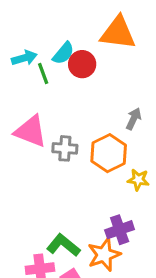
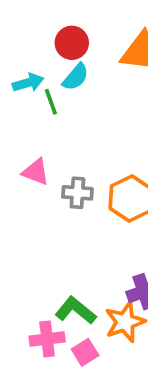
red circle: (82, 64) -> (72, 43), moved
pink triangle: (31, 131) -> (36, 172), size x0.7

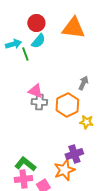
pink triangle: (36, 172) -> (35, 91), moved
green L-shape: (76, 311) -> (25, 164), moved

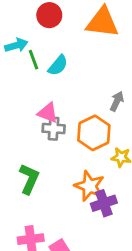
cyan semicircle: (38, 41) -> (58, 65), moved
green L-shape: (25, 164) -> (29, 179), moved, turned 75
orange star: (64, 170) -> (90, 186), moved, turned -30

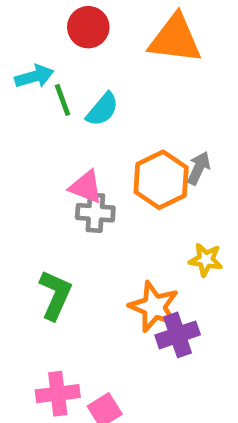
orange hexagon: (94, 133) -> (161, 180), moved

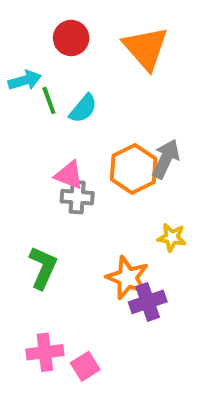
orange triangle: (175, 39) -> (146, 48), turned 42
gray arrow: (199, 168) -> (166, 159), size x1.4

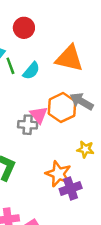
orange triangle: (146, 48) -> (69, 58), moved, turned -36
gray arrow: (166, 159) -> (82, 101), turned -85
pink triangle: (69, 175) -> (39, 115), moved, turned 30

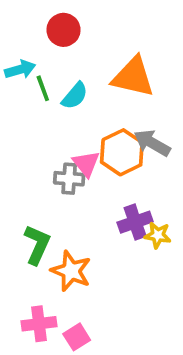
yellow star: (85, 149) -> (158, 235), moved
orange star: (58, 174) -> (71, 271), moved
purple cross: (71, 189) -> (135, 222), moved

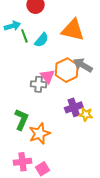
orange star: (71, 271) -> (40, 134), turned 30

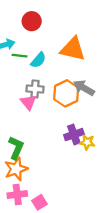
green line: (24, 36) -> (19, 56), turned -64
pink triangle: (48, 76) -> (28, 102), moved
gray cross: (39, 84) -> (35, 89), moved
orange star: (40, 134) -> (16, 169), moved

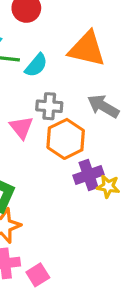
gray cross: (35, 89) -> (49, 106), moved
orange hexagon: (66, 93) -> (66, 139), moved

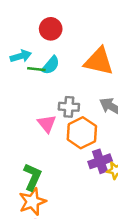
cyan semicircle: (36, 65) -> (51, 65), moved

